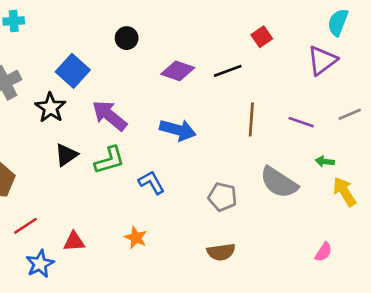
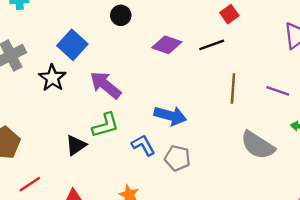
red square: (262, 37) -> (229, 14), moved
blue arrow: (178, 130) -> (170, 116), moved
black triangle: (66, 155) -> (76, 145), moved
gray pentagon: (222, 197) -> (177, 158), moved

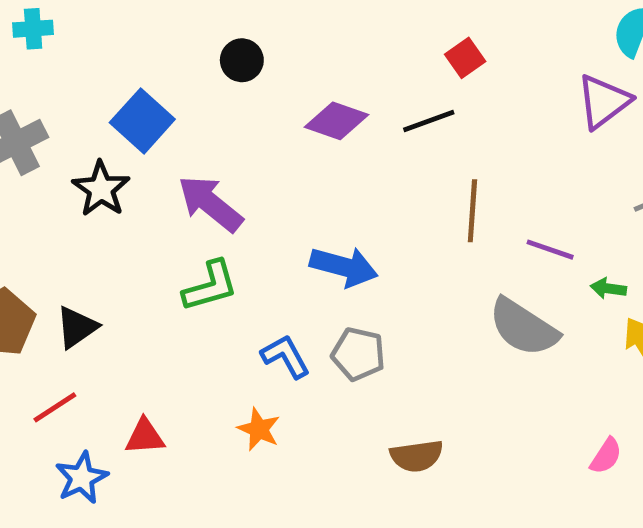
purple line: (278, 91) -> (550, 250), moved
black triangle: (76, 145) -> (77, 327), moved
blue L-shape: (143, 145) -> (286, 356), moved

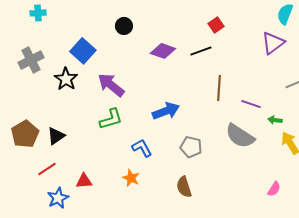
blue arrow: (344, 267) -> (166, 111), turned -36
gray pentagon: (358, 354) -> (191, 147), moved
brown semicircle: (417, 456) -> (184, 187), moved, turned 80

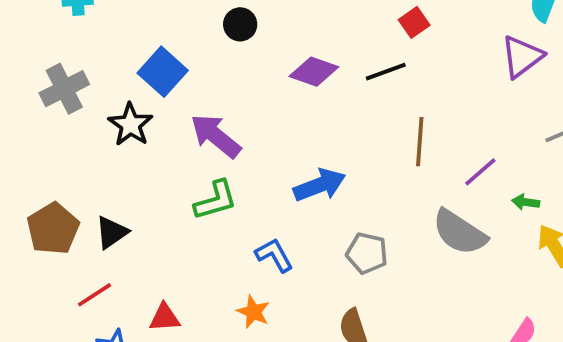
purple line: (251, 104) -> (480, 172), turned -60

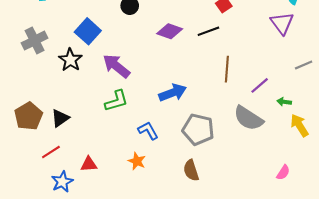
purple triangle: (522, 57) -> (282, 23), turned -30
gray pentagon: (367, 253) -> (198, 129), size x1.4

